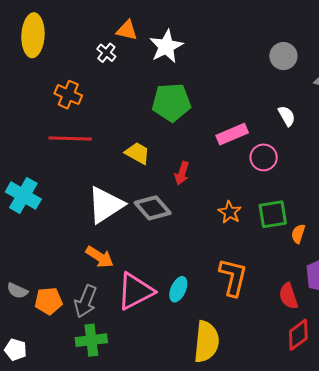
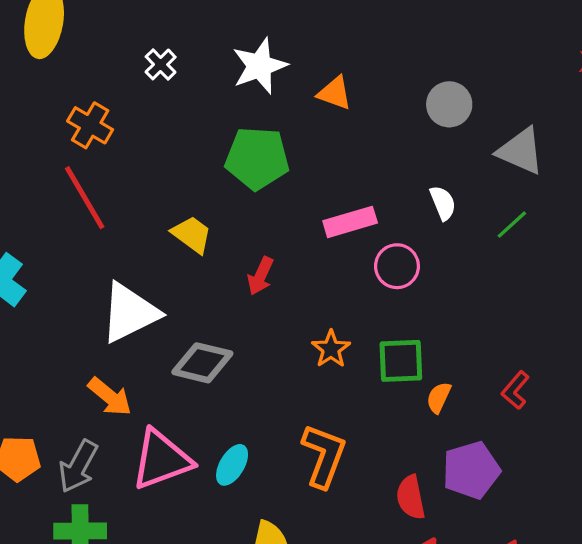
orange triangle: (127, 30) -> (335, 93), moved
red line: (70, 139) -> (85, 198), turned 51
gray diamond: (153, 208) -> (202, 363), moved, turned -42

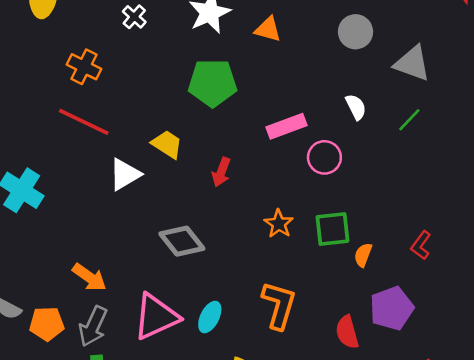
red line: (85, 198) -> (84, 122), turned -30
white triangle: (130, 313) -> (125, 174), moved, size x0.7
gray diamond: (202, 363) -> (182, 241), turned 42
orange arrow: (110, 397) -> (89, 277), moved

